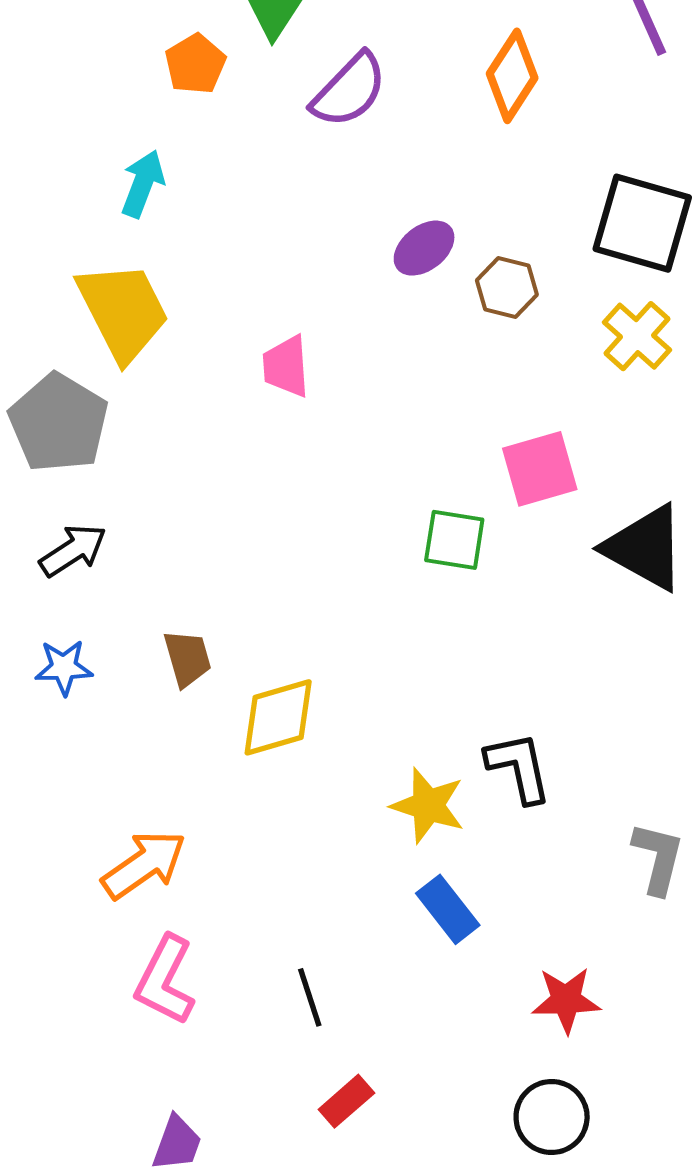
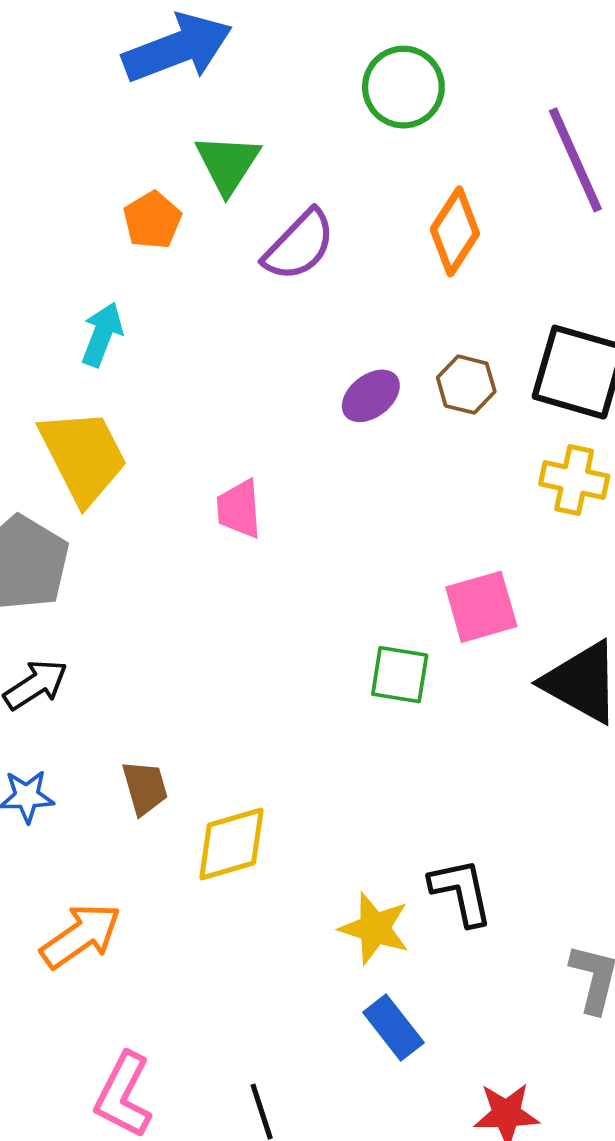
brown hexagon: (507, 287) -> (466, 385), moved
yellow cross: (637, 336) -> (574, 480), turned -30
orange arrow: (144, 865) -> (81, 936), moved

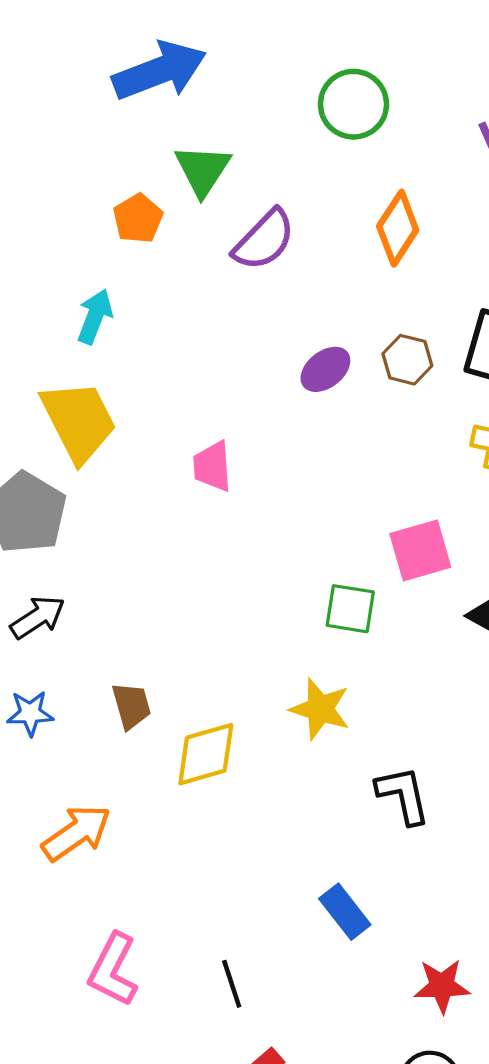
yellow star: (375, 928) -> (320, 709), moved

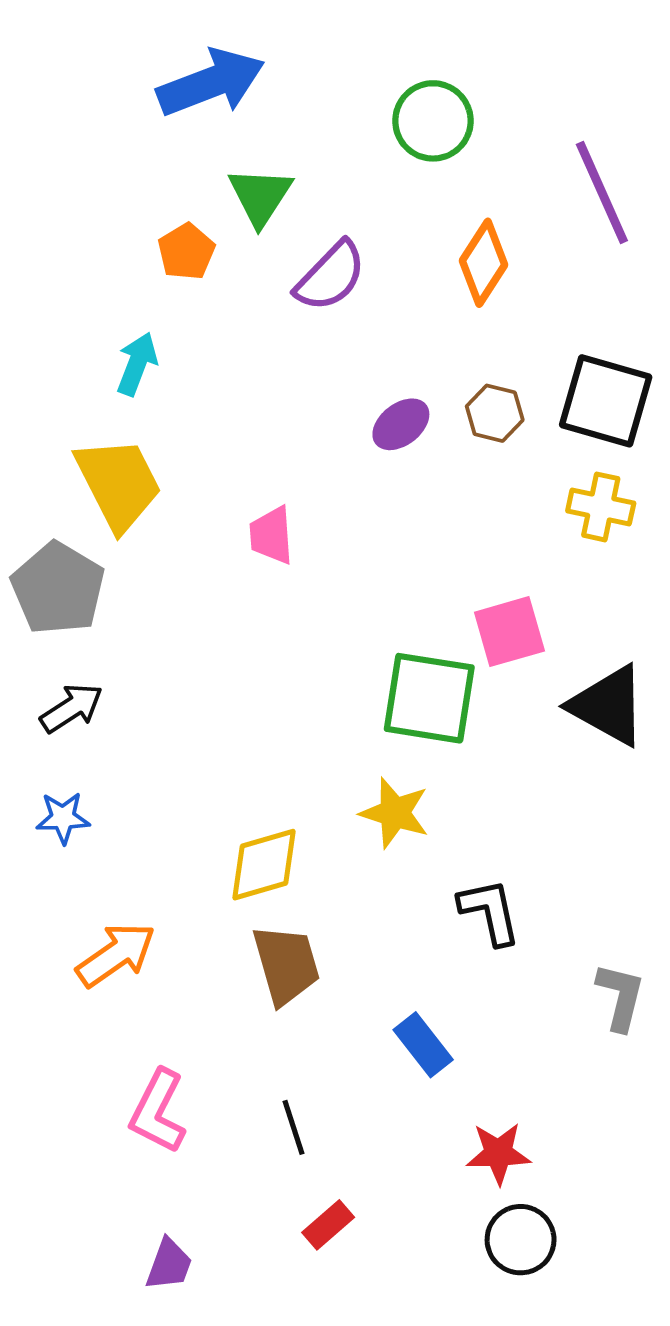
green square: (350, 609) -> (429, 698), size x1.6
brown trapezoid: (131, 706) -> (286, 965), moved, size x1.5
red star: (442, 986) -> (498, 1153), moved

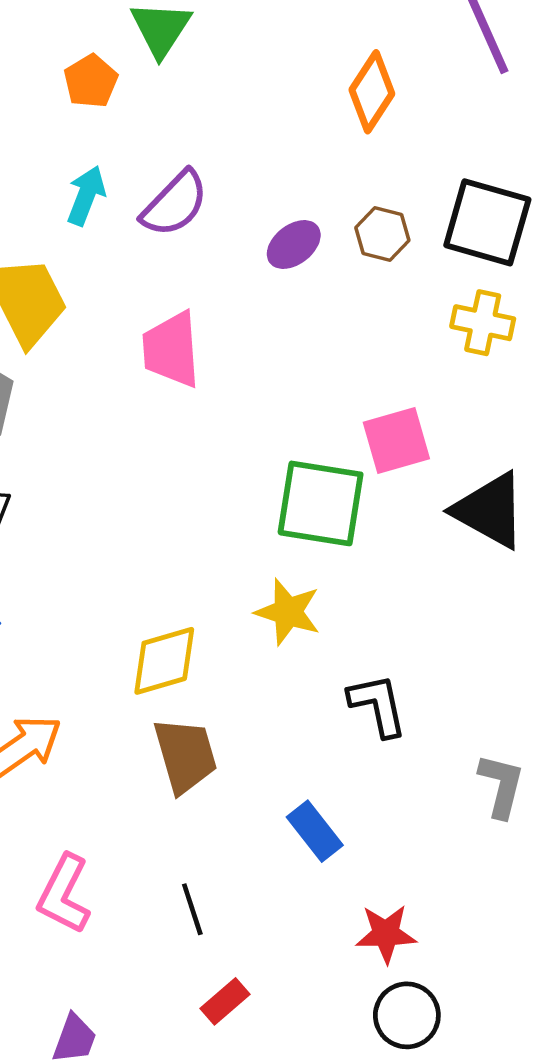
purple semicircle: (331, 276) -> (175, 204), moved
cyan arrow: (137, 364) -> (86, 196), moved
pink trapezoid: (271, 535) -> (171, 349), size x1.4

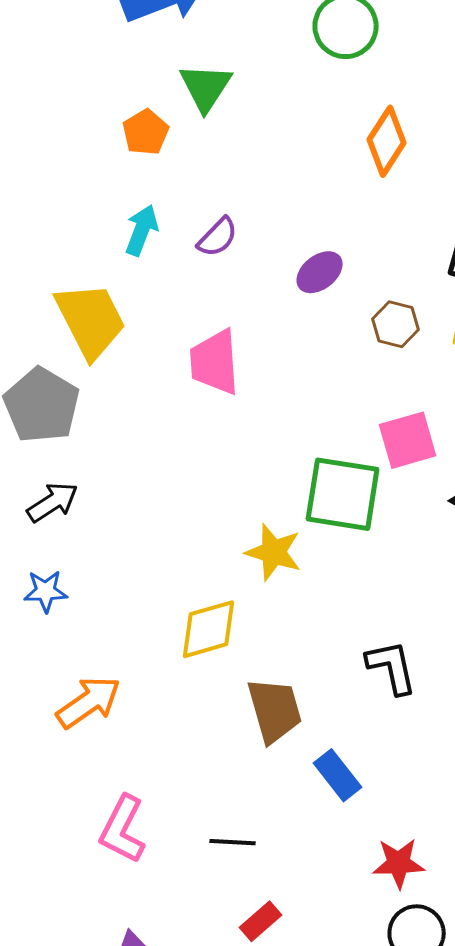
purple semicircle: (175, 204) -> (218, 237), size x0.7
brown hexagon: (382, 234) -> (396, 324), moved
yellow star: (288, 612) -> (274, 552), moved
brown trapezoid: (185, 755) -> (275, 710), moved
black line: (192, 909) -> (233, 842), turned -69

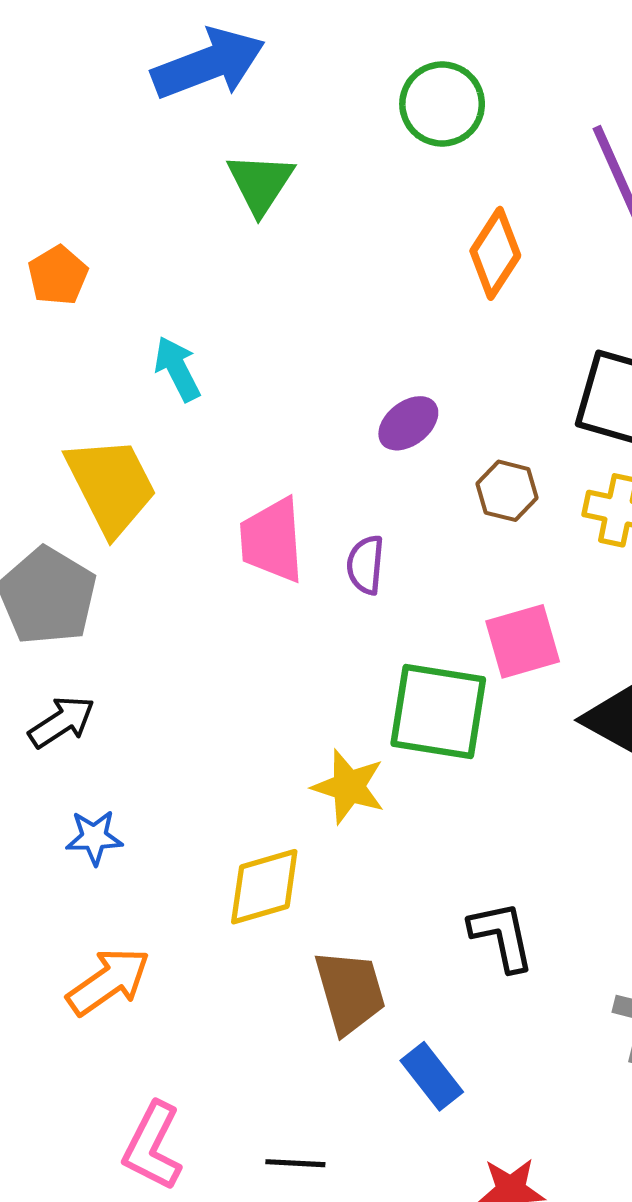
orange pentagon: (146, 132) -> (58, 275), moved
cyan arrow: (142, 230) -> (177, 369), turned -48
purple semicircle: (218, 237) -> (366, 565), moved, turned 141
blue star: (46, 591) -> (94, 837), moved

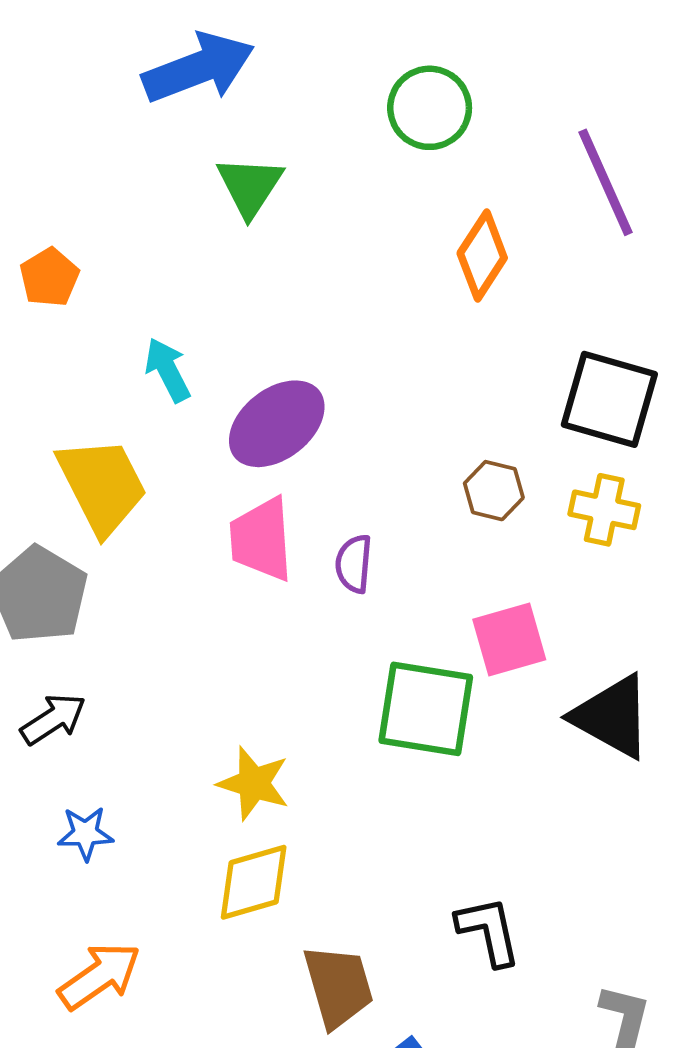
purple ellipse: (408, 423) -> (277, 424), moved, size x1.6
yellow star: (349, 787) -> (254, 783), moved

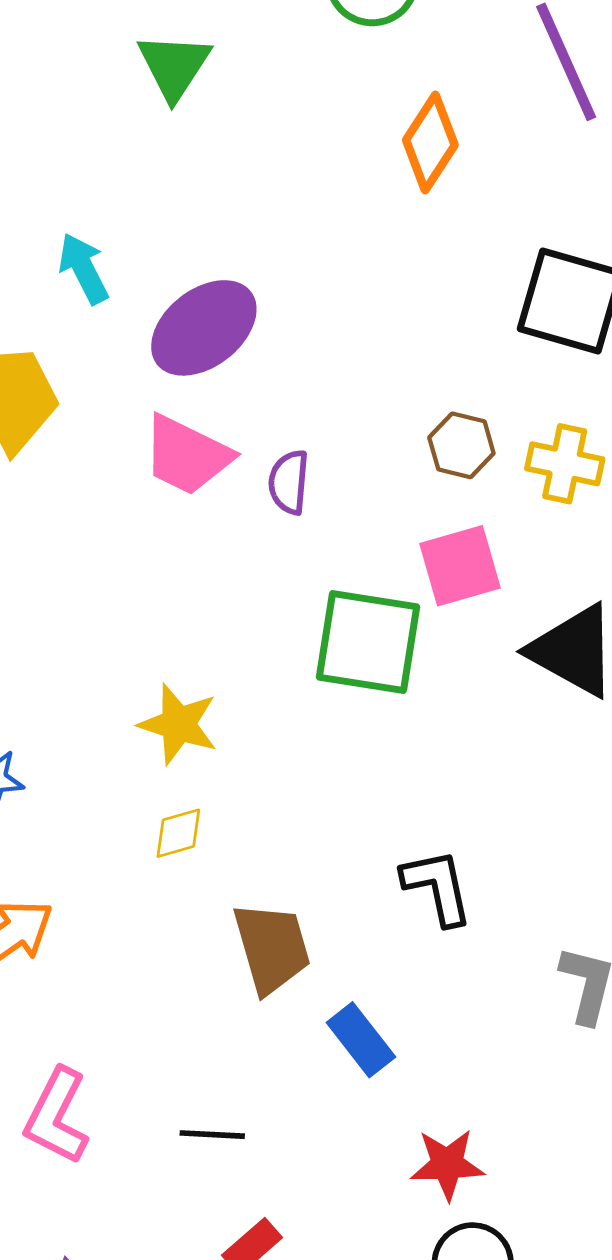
brown hexagon: (494, 491) -> (461, 445), moved
yellow cross: (604, 510) -> (565, 464), moved
pink trapezoid: (261, 539) -> (187, 455), turned -60
yellow diamond: (254, 882) -> (178, 833), size x0.6

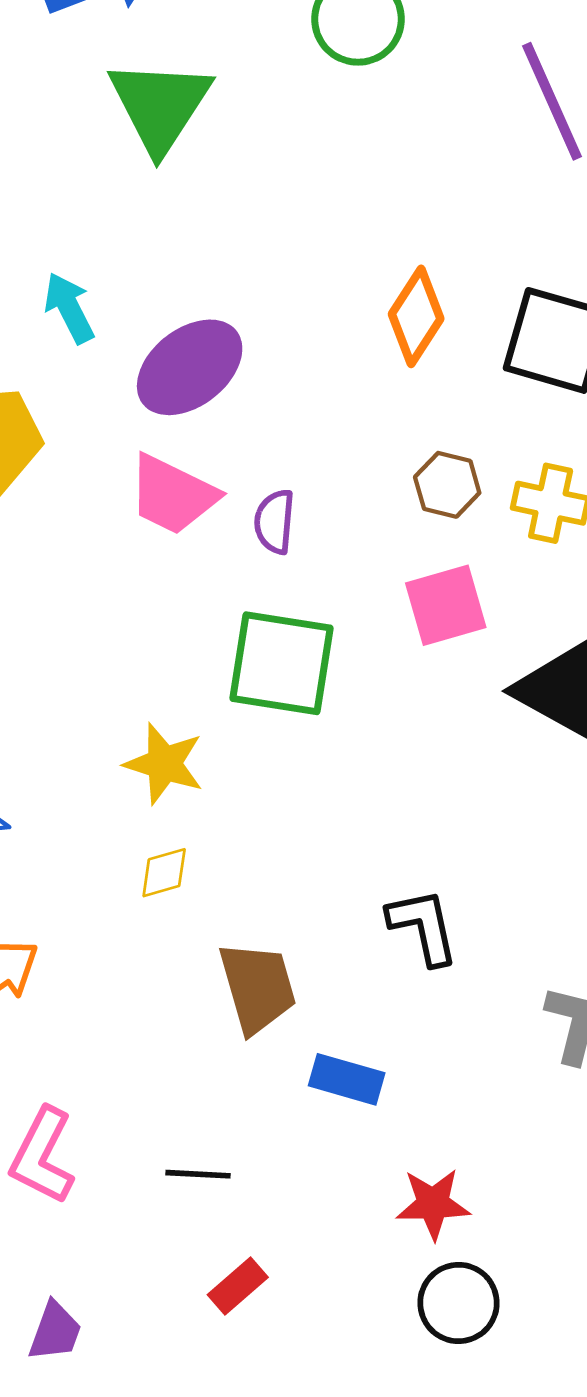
green triangle: (174, 66) -> (160, 105), size x1.4
orange diamond: (430, 143) -> (416, 316), moved
green square: (368, 642) -> (282, 663), moved
blue rectangle: (361, 1040) -> (347, 1079), turned -36

